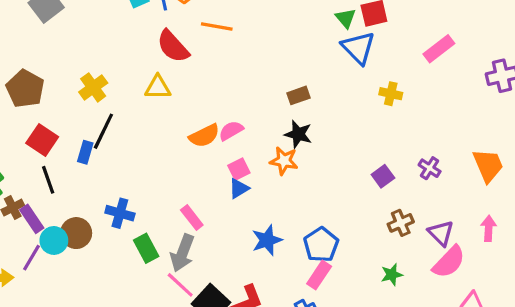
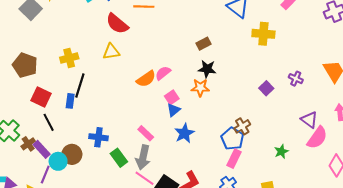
yellow cross: (93, 87) -> (69, 58), turned 30
yellow cross: (391, 94) -> (263, 34), size x1.5
brown cross: (401, 223) -> (242, 126), moved
blue star: (267, 240) -> (184, 133), moved

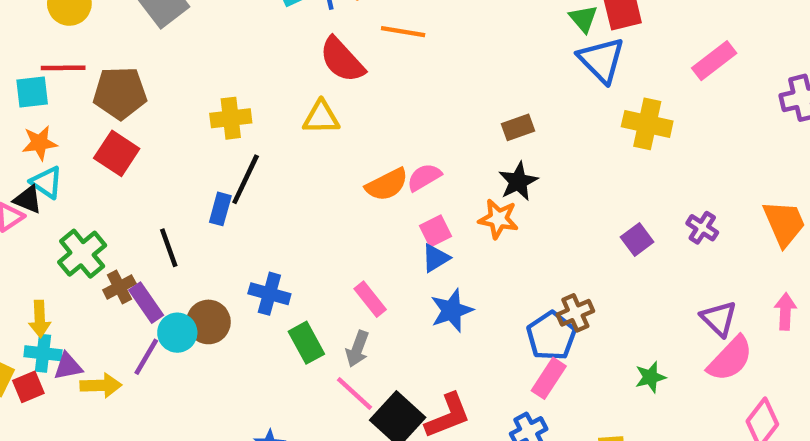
brown pentagon: (25, 65) -> (120, 93), moved, turned -30
black star: (207, 69) -> (518, 182), turned 30
red square: (41, 97) -> (117, 153), moved
gray arrow: (143, 157) -> (357, 349), size x0.7

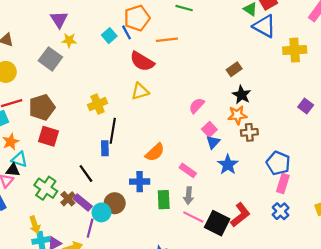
orange semicircle: (387, 185) -> (155, 152), moved
brown cross: (575, 313) -> (249, 132), moved, turned 35
green rectangle: (306, 343) -> (164, 200), turned 42

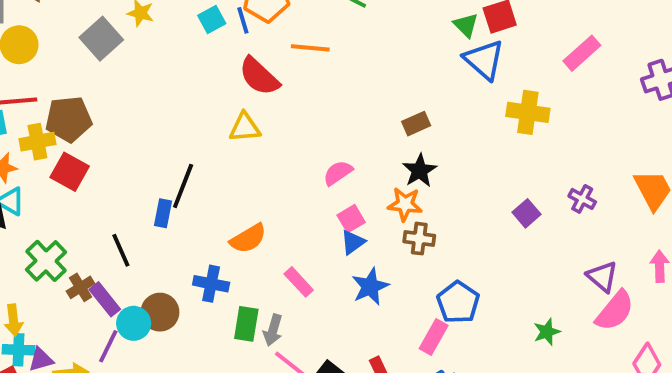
yellow cross: (98, 104) -> (37, 142), moved
pink rectangle: (283, 183) -> (434, 337), moved
gray arrow: (189, 196) -> (273, 330), moved

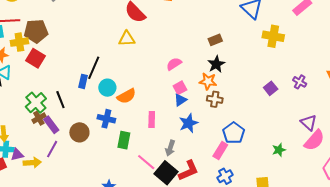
green cross: (46, 261) -> (36, 103), moved
pink rectangle: (299, 282) -> (152, 119), turned 42
cyan circle: (134, 323) -> (107, 88), moved
gray arrow: (273, 330) -> (170, 148), moved

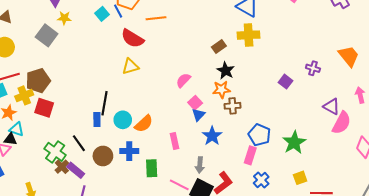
yellow cross: (273, 36) -> (249, 35), moved
brown circle: (79, 132) -> (103, 156), moved
green star: (279, 150) -> (294, 142), moved, size x1.6

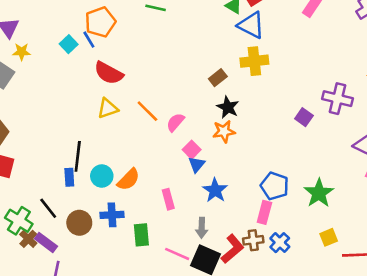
orange line: (156, 18) -> (147, 111), moved, turned 54
purple cross: (313, 68) -> (337, 99), size x1.6
brown cross: (233, 106) -> (253, 240), moved

